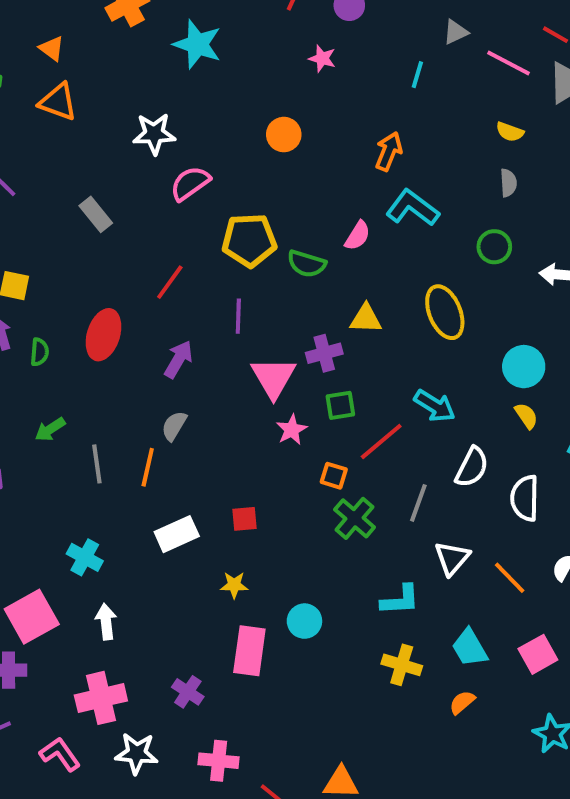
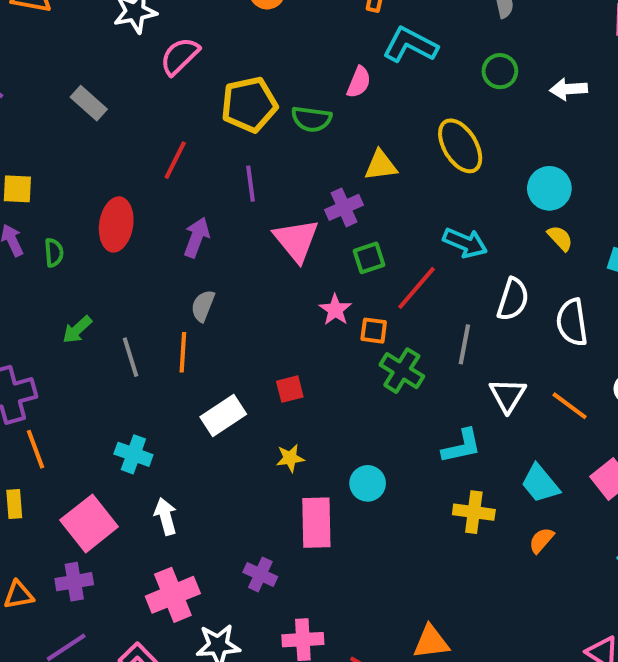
pink star: (292, 430) -> (335, 310), moved

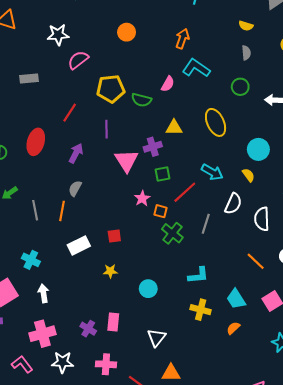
gray rectangle: (89, 103) -> (29, 78), turned -54
yellow semicircle: (560, 238) -> (248, 175), moved
white triangle: (508, 395) -> (156, 338), moved
pink rectangle: (316, 523) -> (113, 322), moved, size x0.7

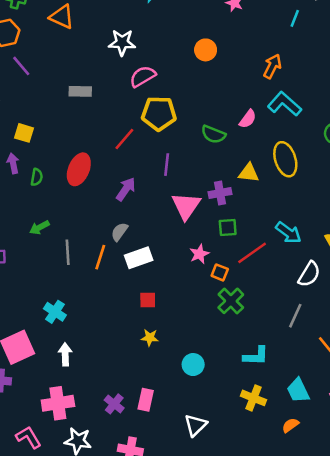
yellow pentagon: (111, 89) -> (159, 113), moved
yellow ellipse: (216, 122) -> (285, 159), moved
gray line: (206, 224) -> (295, 316), moved
red square: (114, 236) -> (148, 300), moved
white rectangle: (79, 246) -> (139, 258), moved

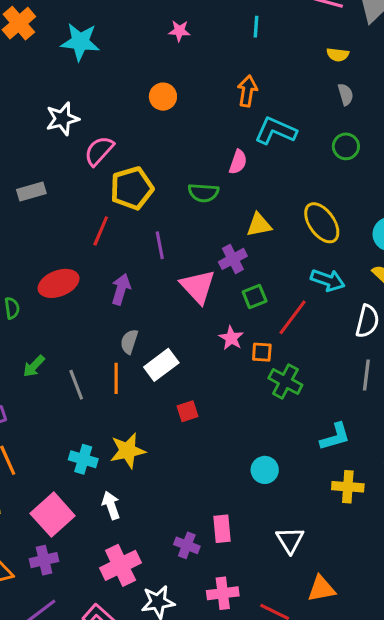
yellow ellipse: (285, 159) -> (322, 223), moved
red ellipse: (79, 169) -> (59, 283), turned 64
yellow star: (150, 338) -> (128, 451), moved, size x1.6

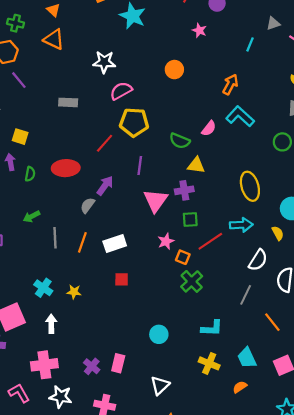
yellow triangle: (259, 225) -> (196, 165), moved
cyan arrow: (328, 280) -> (241, 225), turned -40
gray semicircle: (129, 342) -> (88, 205), moved
yellow star: (128, 451) -> (74, 292), size x0.6

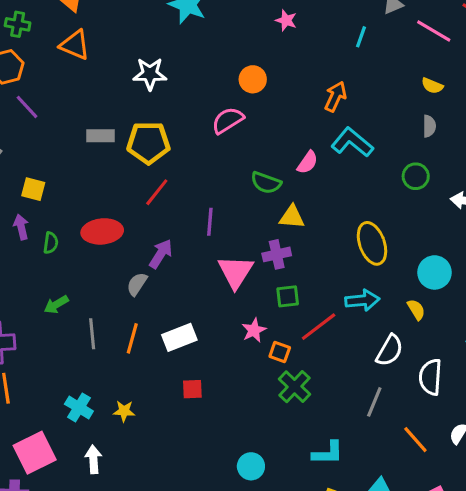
pink semicircle: (121, 91) -> (228, 120), moved
yellow pentagon: (134, 122) -> (148, 143), moved

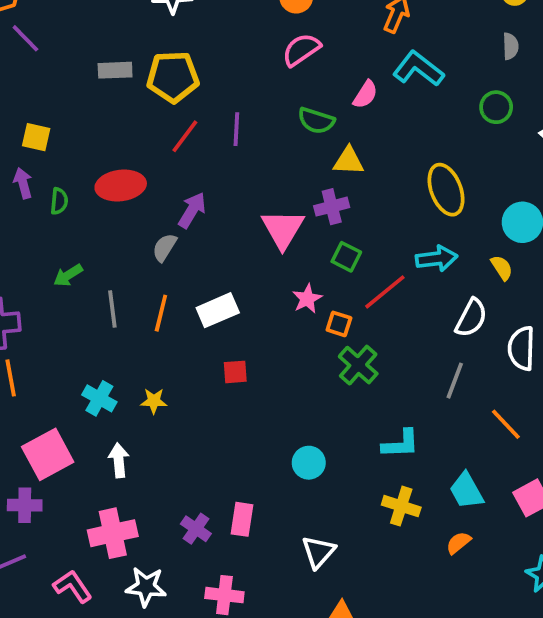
pink semicircle: (228, 120) -> (301, 50), moved
purple line: (210, 222) -> (236, 129), moved
green square: (288, 296) -> (346, 257), turned 35

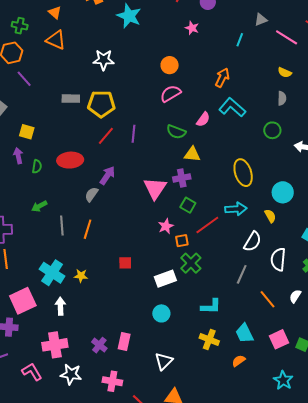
white rectangle: (218, 310) -> (165, 279), moved
orange square: (339, 324) -> (182, 241), turned -32
cyan cross: (99, 398) -> (52, 273), size x1.4

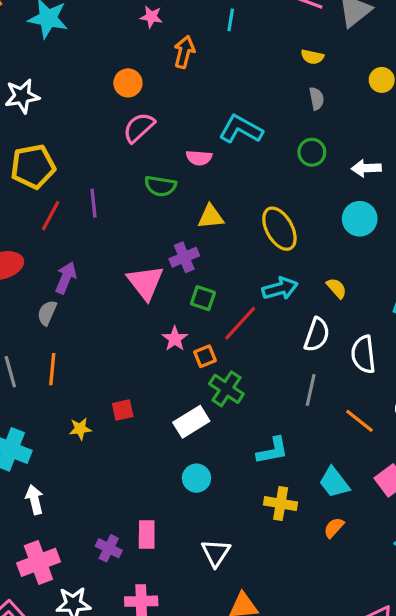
orange arrow: (222, 78) -> (184, 52), moved
pink semicircle: (203, 119) -> (199, 158), turned 70
yellow triangle: (192, 154) -> (211, 217), moved
cyan circle: (283, 192) -> (360, 219), moved
yellow star: (81, 276) -> (80, 429), moved

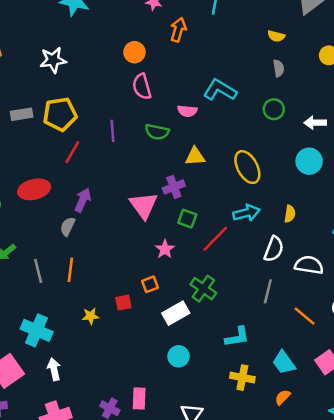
pink semicircle: (139, 128) -> (142, 87), turned -65
purple line: (93, 203) -> (112, 131), moved
yellow semicircle: (337, 288) -> (290, 214), turned 49
white semicircle: (363, 354) -> (309, 265), turned 104
orange square: (205, 356) -> (150, 284), moved

